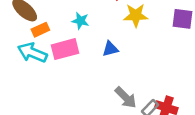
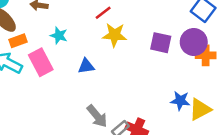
pink rectangle: (65, 49) -> (41, 62), turned 72

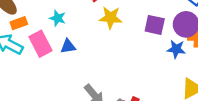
blue triangle: (86, 66) -> (68, 46), moved
blue star: (180, 101) -> (176, 49), moved

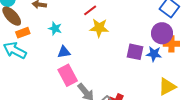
purple square: (155, 25) -> (135, 52), moved
pink rectangle: (40, 44) -> (68, 75), moved

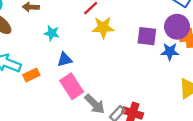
orange rectangle: (23, 33) -> (31, 75), moved
purple square: (135, 52) -> (147, 36), moved

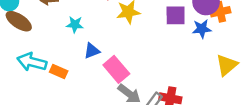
orange rectangle: (31, 75) -> (59, 71), turned 56
pink rectangle: (72, 86) -> (116, 69), moved

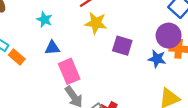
purple square: (176, 15) -> (122, 46), moved

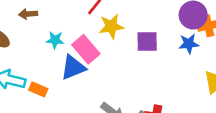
blue triangle: (52, 48) -> (73, 67), size x1.5
pink rectangle: (69, 71) -> (86, 49), moved

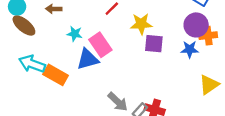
yellow star: (111, 26) -> (141, 24), moved
orange rectangle: (38, 89) -> (56, 75), size x1.5

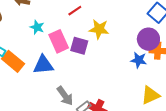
purple square: (154, 44) -> (79, 46), moved
blue triangle: (88, 59) -> (43, 65), moved

